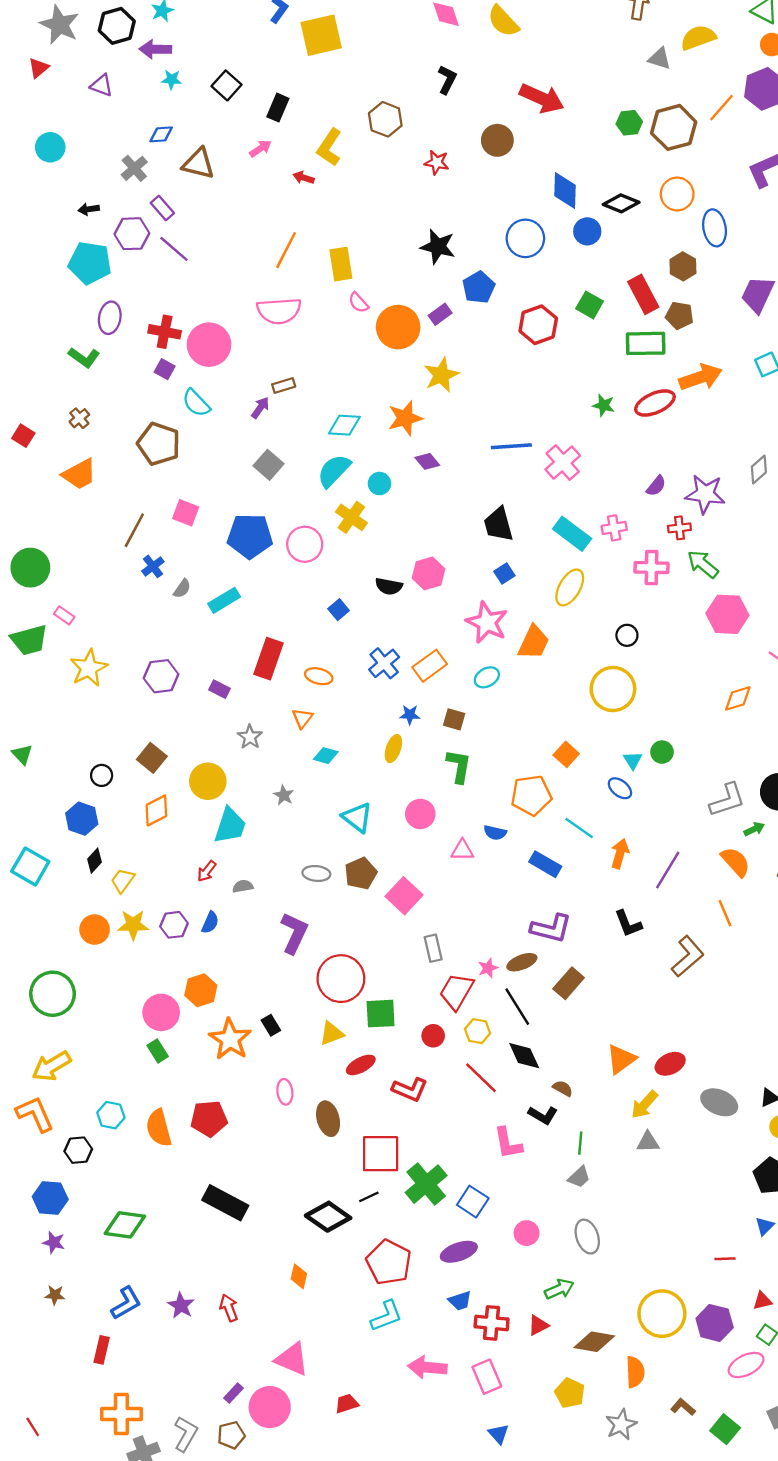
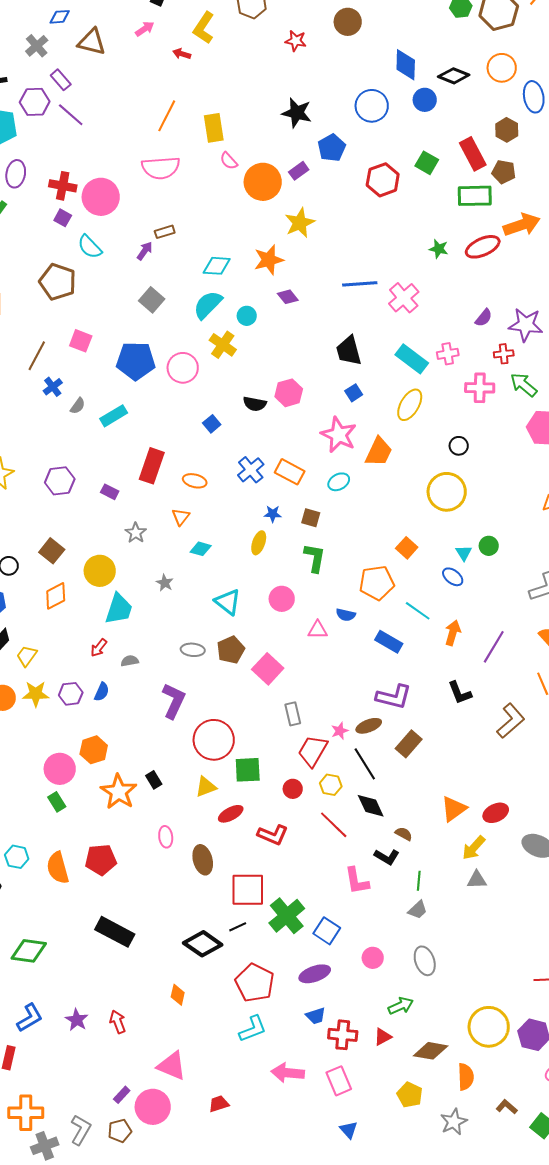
orange rectangle: (430, 666) -> (290, 472), turned 64

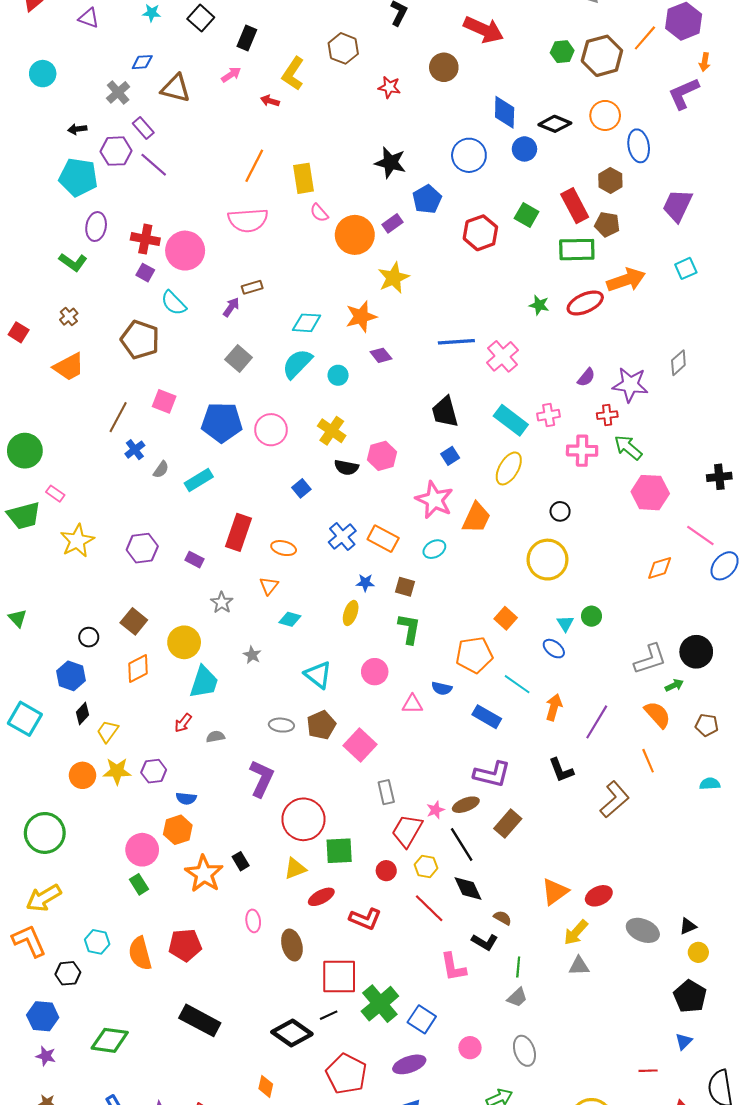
yellow cross: (223, 345) -> (332, 431), moved
blue semicircle: (102, 692) -> (186, 798), moved, turned 72

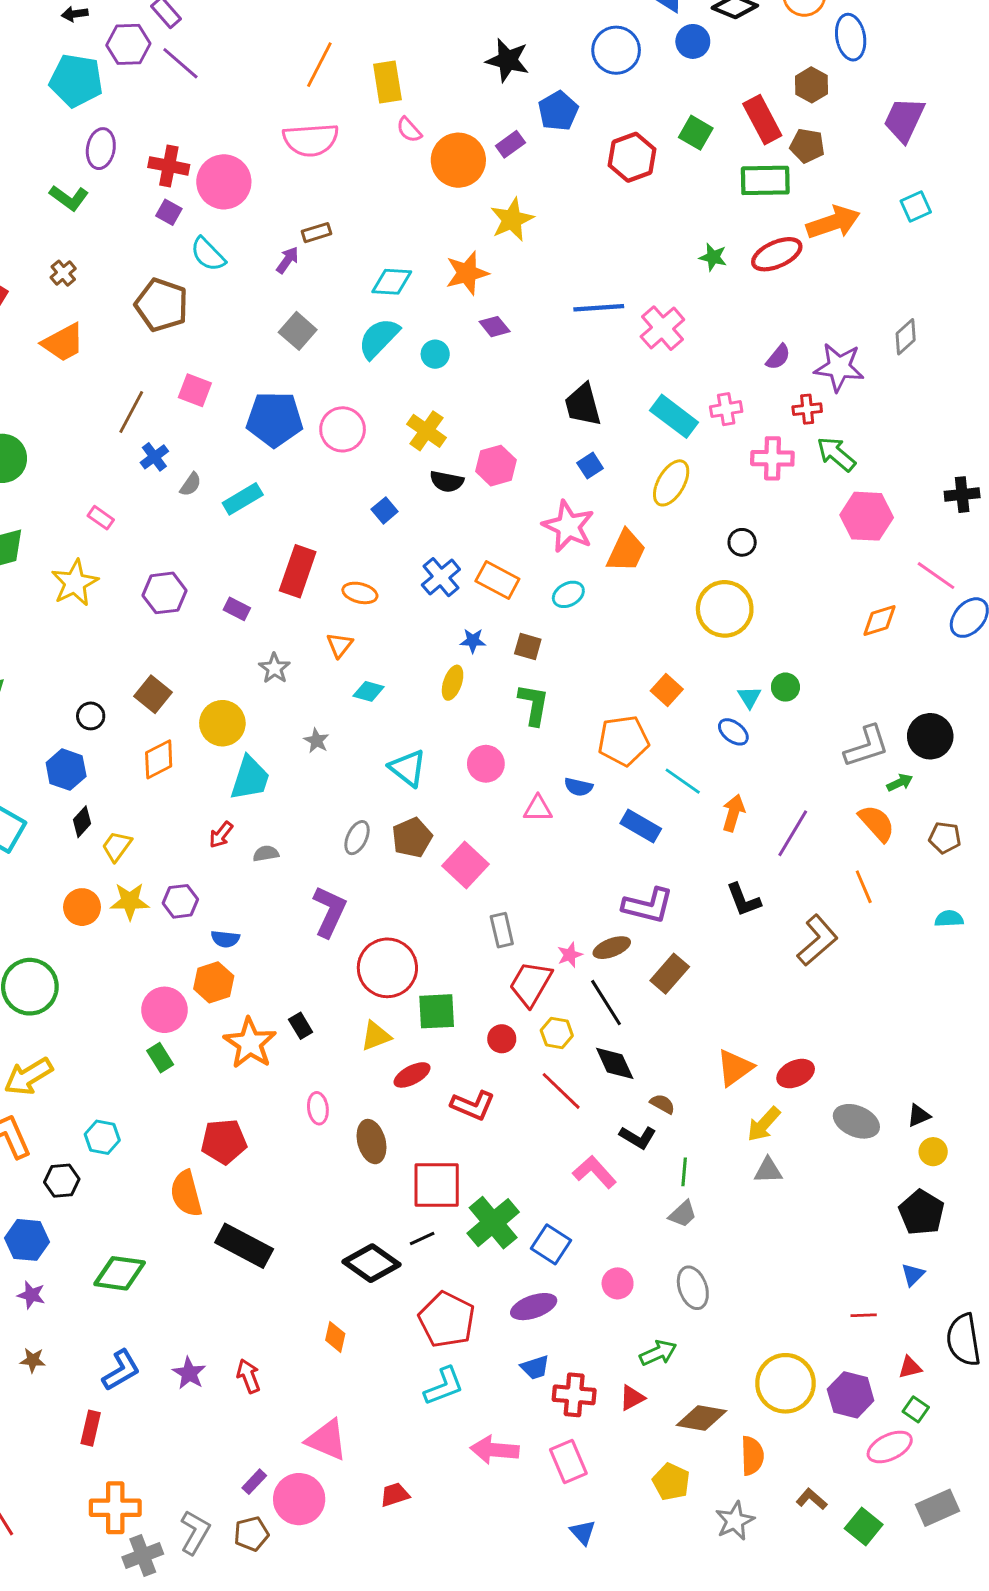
pink rectangle: (55, 494) -> (101, 518), moved
gray ellipse: (281, 725) -> (357, 838), turned -70
orange semicircle: (140, 953) -> (186, 1194), moved
pink L-shape: (453, 967) -> (594, 1172), turned 148

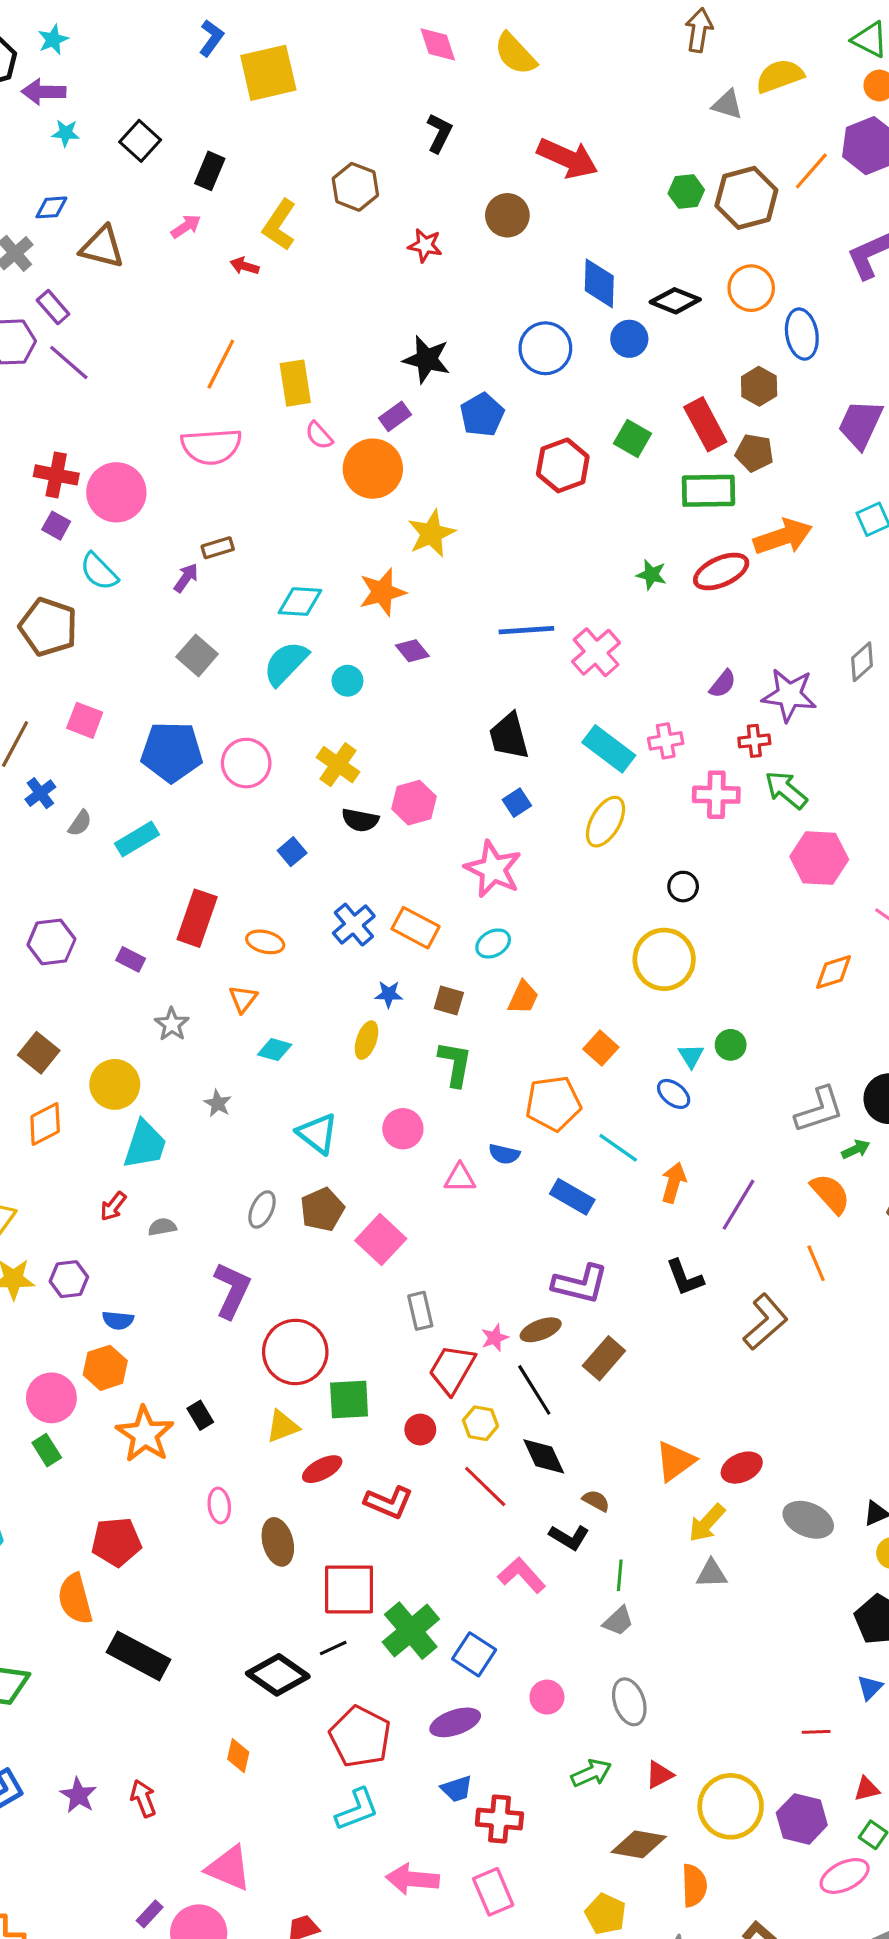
purple rectangle: (510, 144) -> (395, 416), moved
orange trapezoid: (626, 551) -> (523, 997), moved, size x0.7
red triangle: (632, 1398) -> (659, 1775), moved

